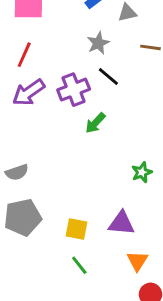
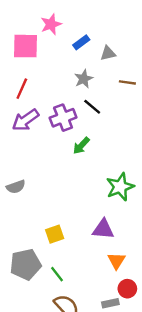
green star: (142, 172) -> (120, 187), size x1.6
gray pentagon: (23, 217) -> (25, 264), moved
yellow square: (76, 229) -> (55, 234), moved, turned -30
green line: (79, 265) -> (57, 274), moved

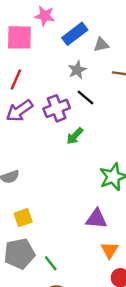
pink star: (51, 24) -> (45, 16), turned 30
blue rectangle: (81, 42) -> (75, 34), size x1.5
yellow square: (55, 234) -> (23, 218), moved

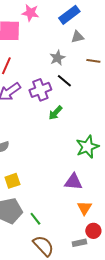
blue rectangle: (75, 34) -> (69, 15), moved

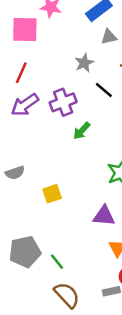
black line: (64, 81) -> (104, 90), moved
yellow square: (12, 181) -> (52, 194), moved

